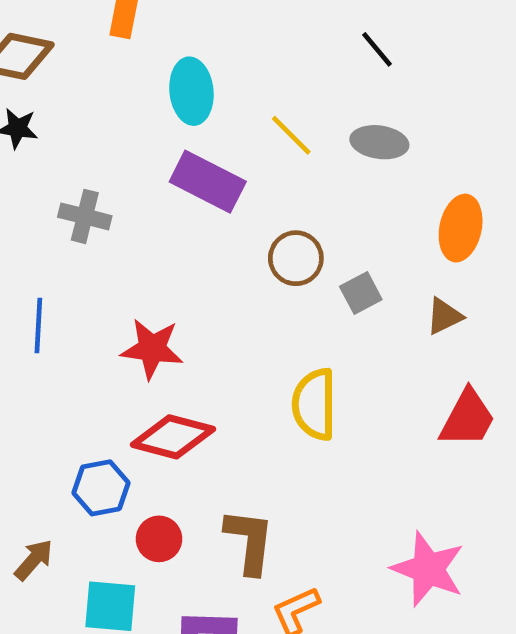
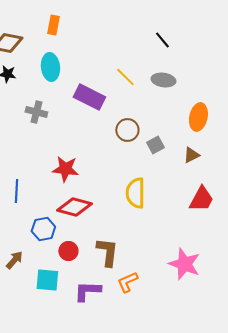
cyan ellipse: (191, 91) -> (50, 67), moved
blue line: (38, 325) -> (16, 191), moved

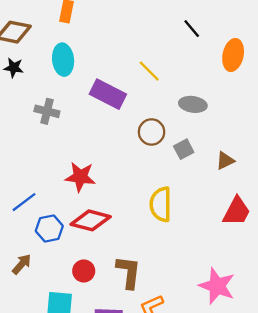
gray ellipse: (163, 80) -> (193, 104), moved
orange ellipse: (198, 117) -> (233, 55), moved
blue line: (16, 191) -> (24, 202), turned 50
blue hexagon: (43, 229) -> (49, 228), moved
brown arrow: (14, 260) -> (22, 264), moved

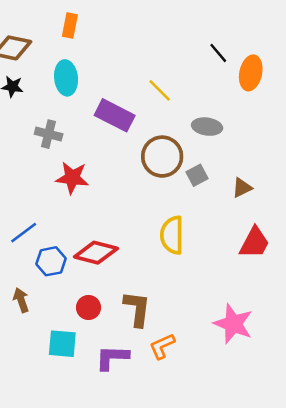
black line: (192, 29) -> (218, 53), moved
brown circle: (152, 132) -> (162, 157), size x1.4
red star: (80, 177) -> (72, 178), moved
brown arrow: (22, 264) -> (21, 300), turned -60

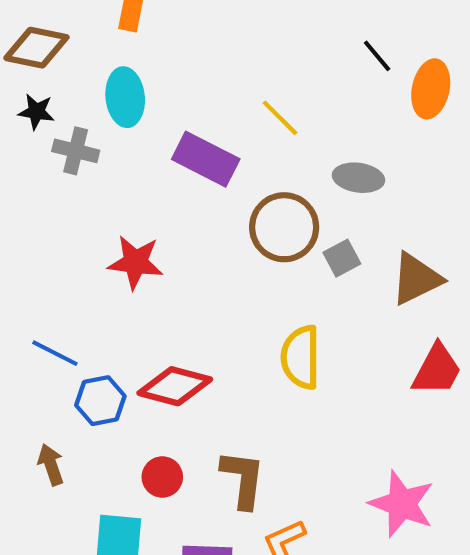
gray cross: (49, 134) -> (76, 151), moved
brown triangle: (242, 188) -> (416, 279), size x1.6
blue line: (24, 233) -> (55, 353), turned 64

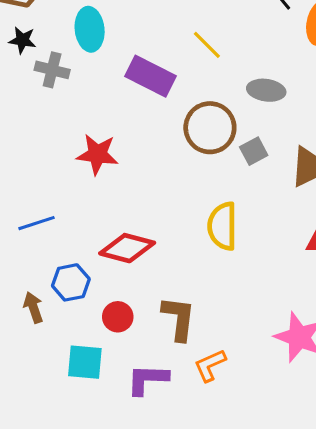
blue line: (55, 353) -> (36, 223), turned -45
blue hexagon: (100, 401) -> (71, 282), moved

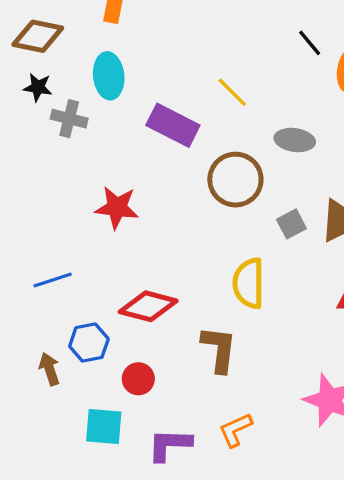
gray square: (254, 151) -> (291, 224), moved
brown L-shape: (179, 318) -> (219, 349), moved

